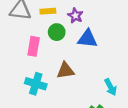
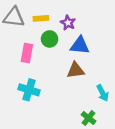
brown triangle: (65, 71) -> (76, 70), moved

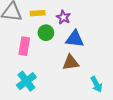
cyan cross: (29, 90) -> (26, 81), turned 36

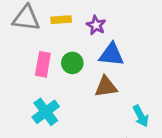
green circle: (46, 33) -> (72, 63), moved

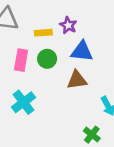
yellow rectangle: (61, 20) -> (43, 33), moved

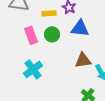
pink rectangle: (21, 60) -> (31, 35), turned -30
brown triangle: (77, 80) -> (83, 60), moved

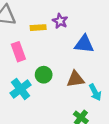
blue triangle: (80, 28) -> (84, 44), moved
green circle: (52, 34) -> (44, 75), moved

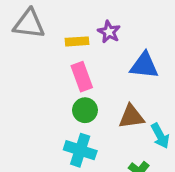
pink rectangle: (18, 52) -> (82, 77), moved
cyan cross: (21, 89) -> (80, 150), moved, turned -35

